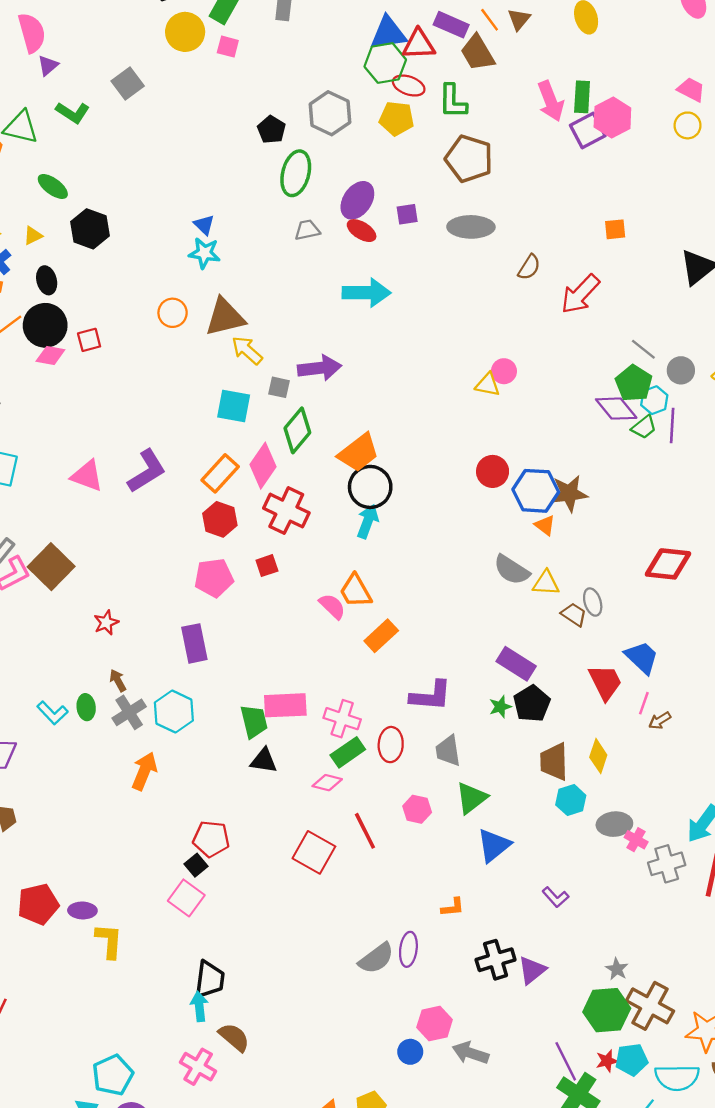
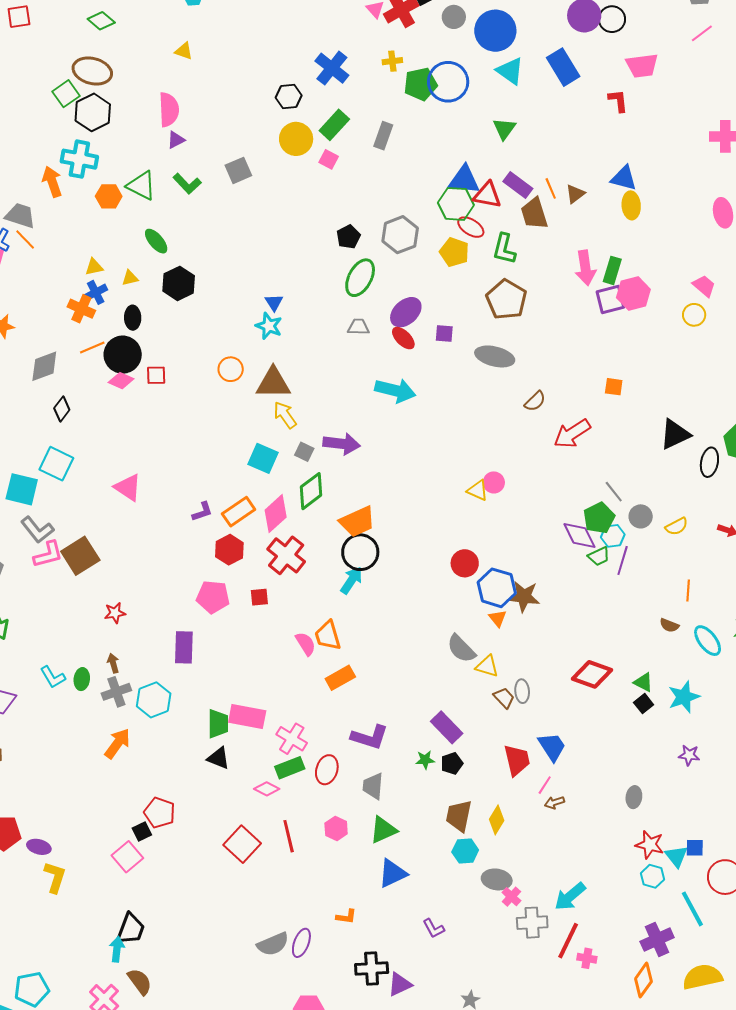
purple L-shape: (147, 471) -> (202, 512), moved, size x0.6
black pentagon: (532, 704) -> (452, 763), size x0.7

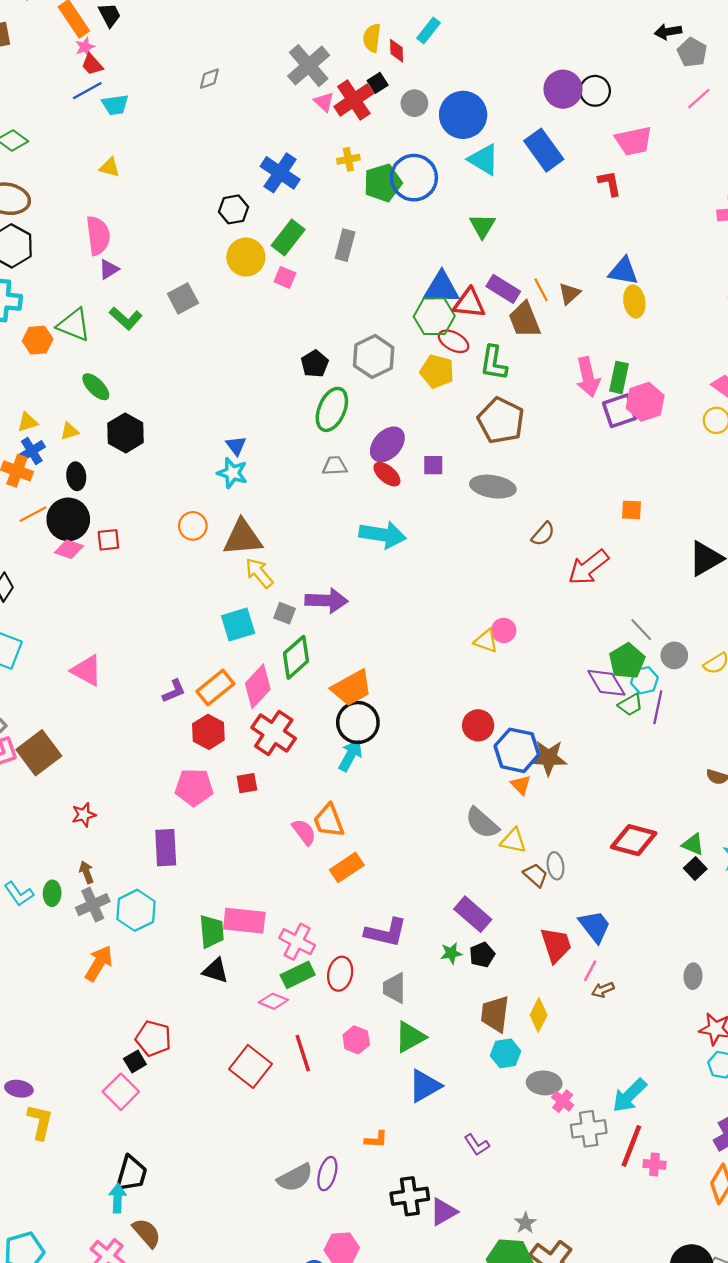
cyan square: (263, 458) -> (238, 625), turned -36

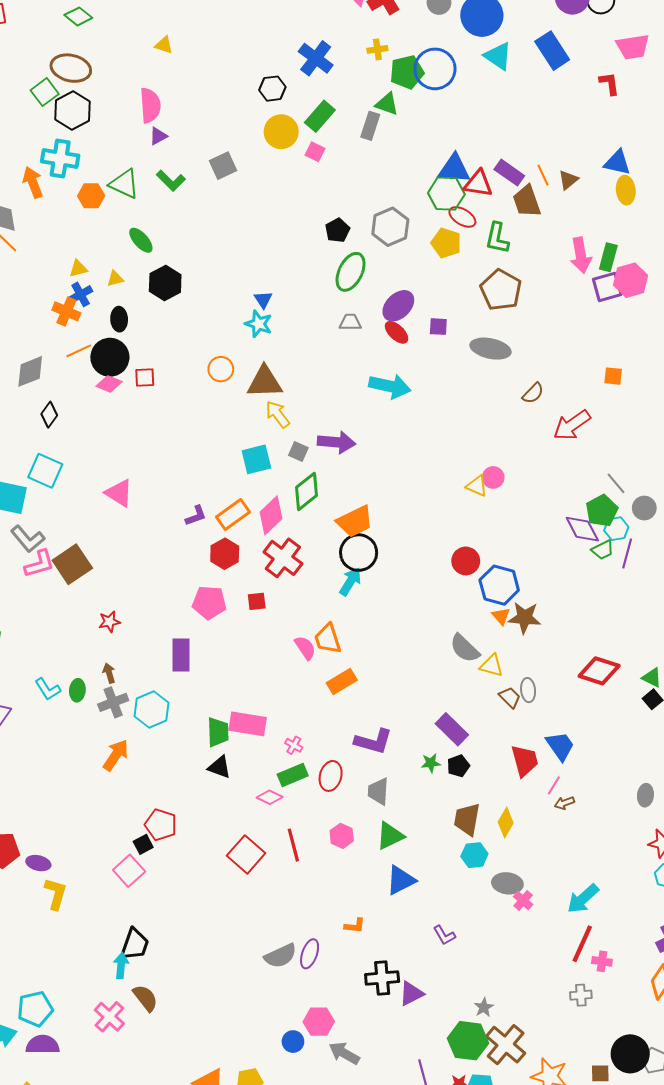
green triangle: (482, 226) -> (387, 104), moved, turned -45
brown star: (549, 758) -> (525, 618), moved
pink cross: (297, 942) -> (294, 745), size x0.6
gray cross: (589, 1129) -> (581, 995), moved, size x0.7

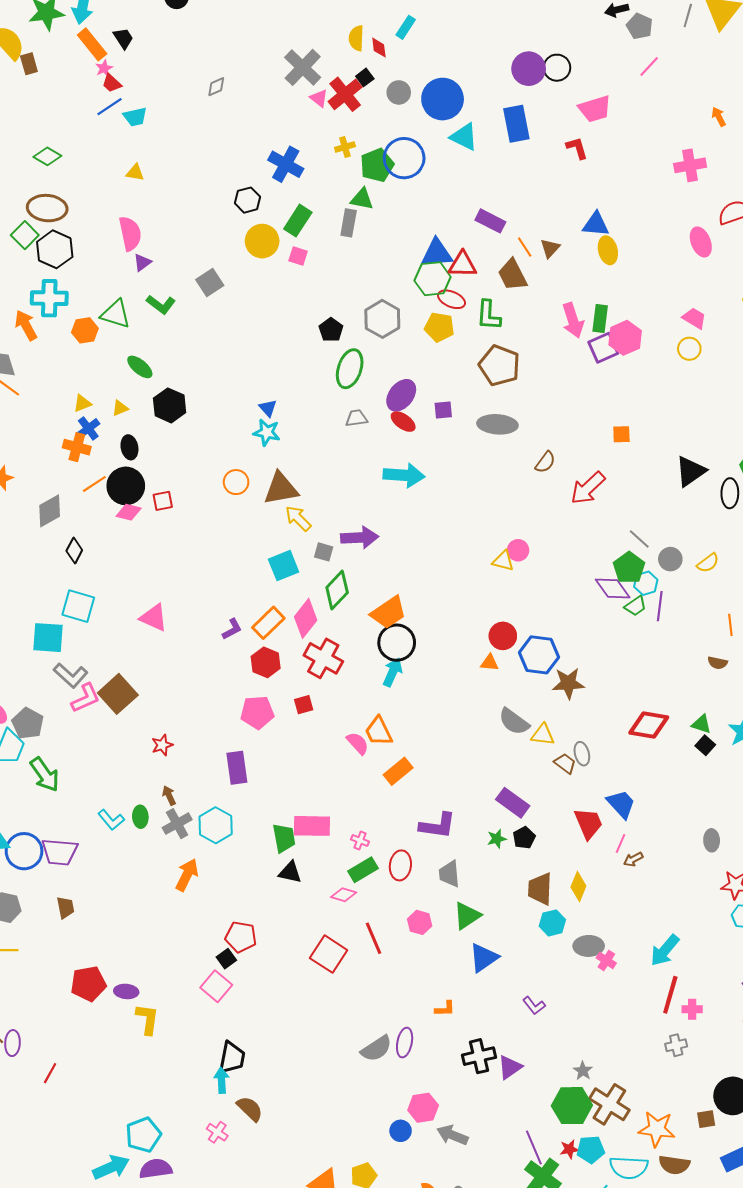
blue rectangle: (552, 51) -> (516, 124), turned 30
purple rectangle: (509, 173) -> (490, 221), moved
orange triangle: (501, 616) -> (490, 663), moved, turned -36
pink cross: (109, 1017) -> (217, 1132), size x0.7

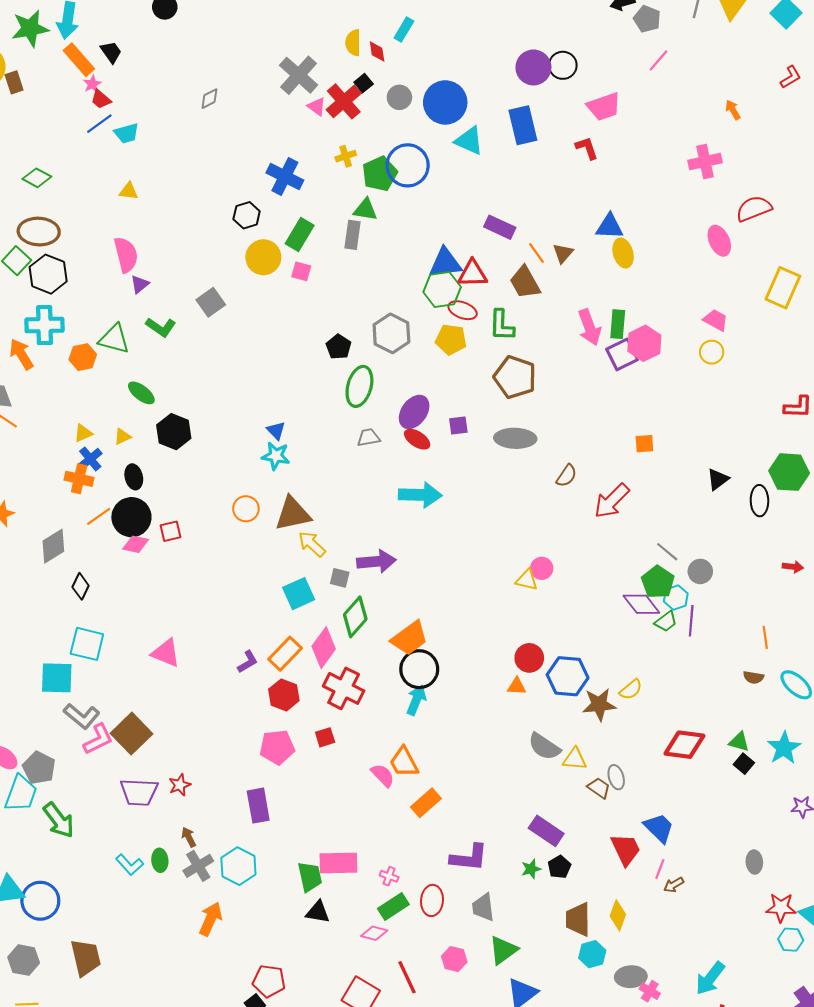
black triangle: (691, 471) -> (718, 479), size x0.7
yellow semicircle: (708, 563) -> (631, 690), moved
purple trapezoid: (60, 852) -> (139, 792), moved
brown trapezoid: (66, 907) -> (86, 958), size x1.6

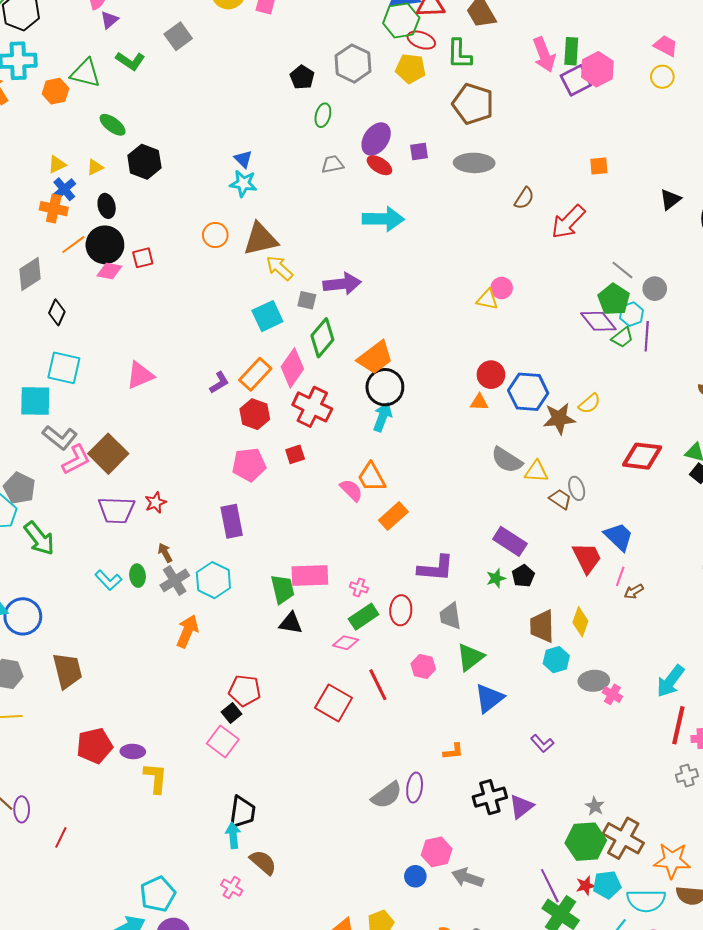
green ellipse: (359, 386) -> (323, 115), size x0.6
pink triangle: (166, 653) -> (140, 375), turned -44

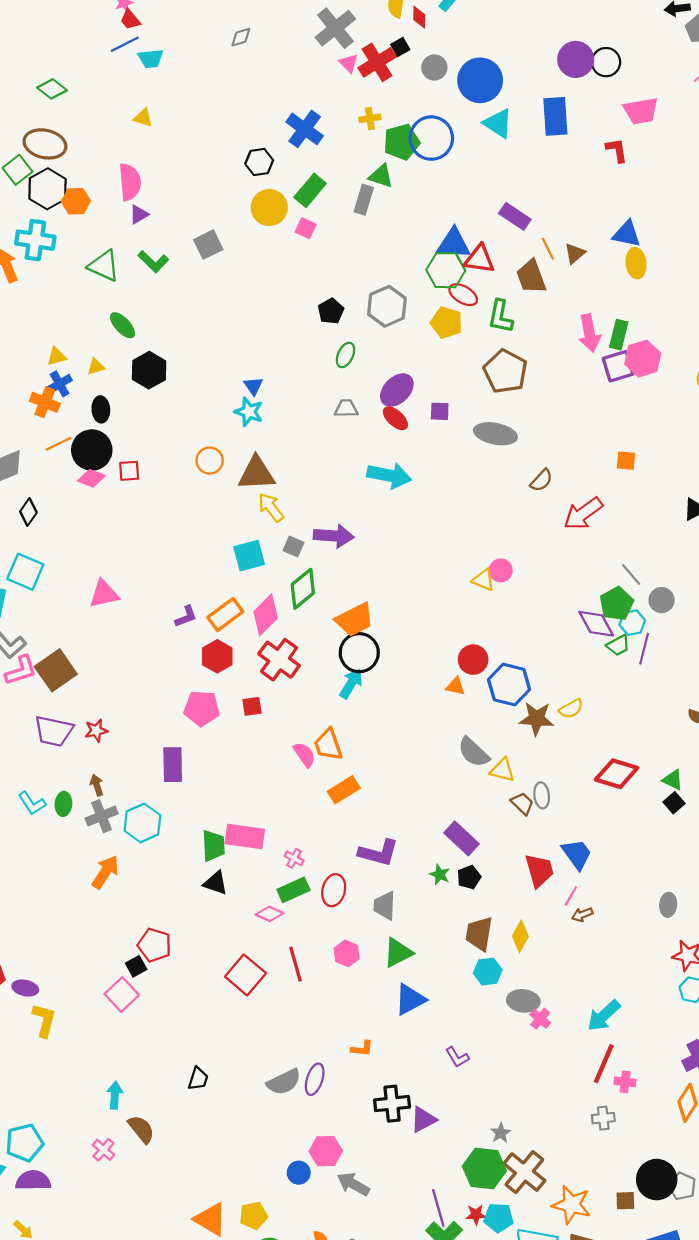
orange hexagon: (55, 91) -> (76, 201), moved
green star: (496, 578) -> (440, 875), turned 30
black trapezoid: (242, 812) -> (198, 1079), moved, size x0.7

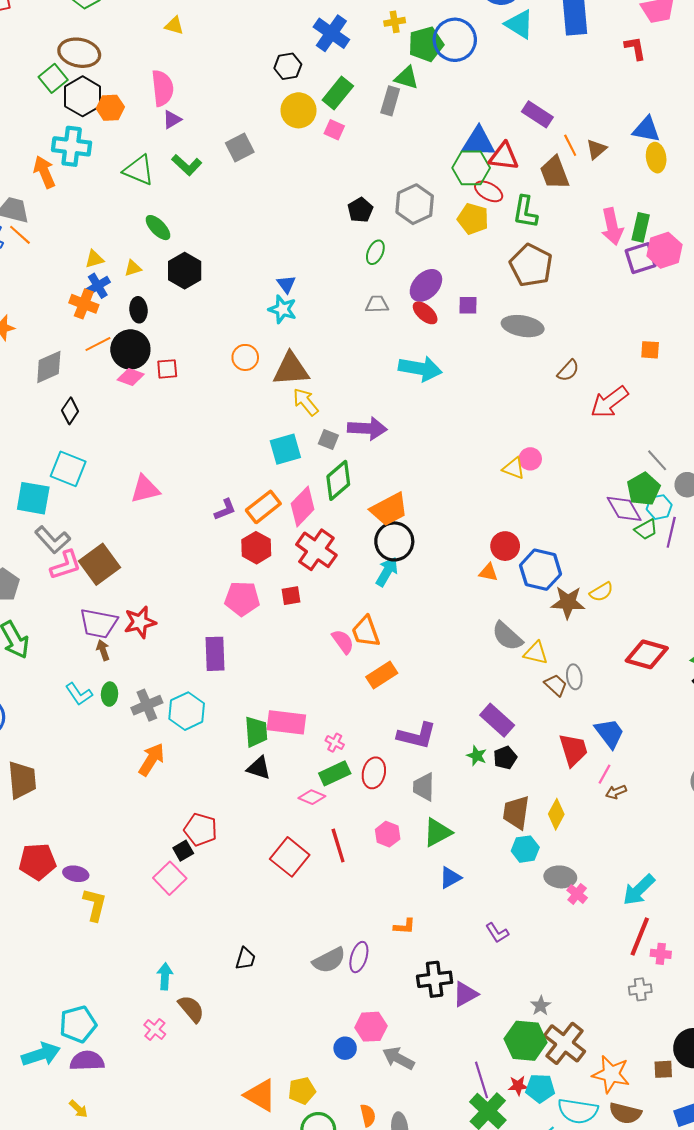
red star: (96, 731) -> (140, 622), size x1.4
brown arrow: (97, 785) -> (103, 650), moved
blue triangle: (410, 999) -> (450, 878), size x0.7

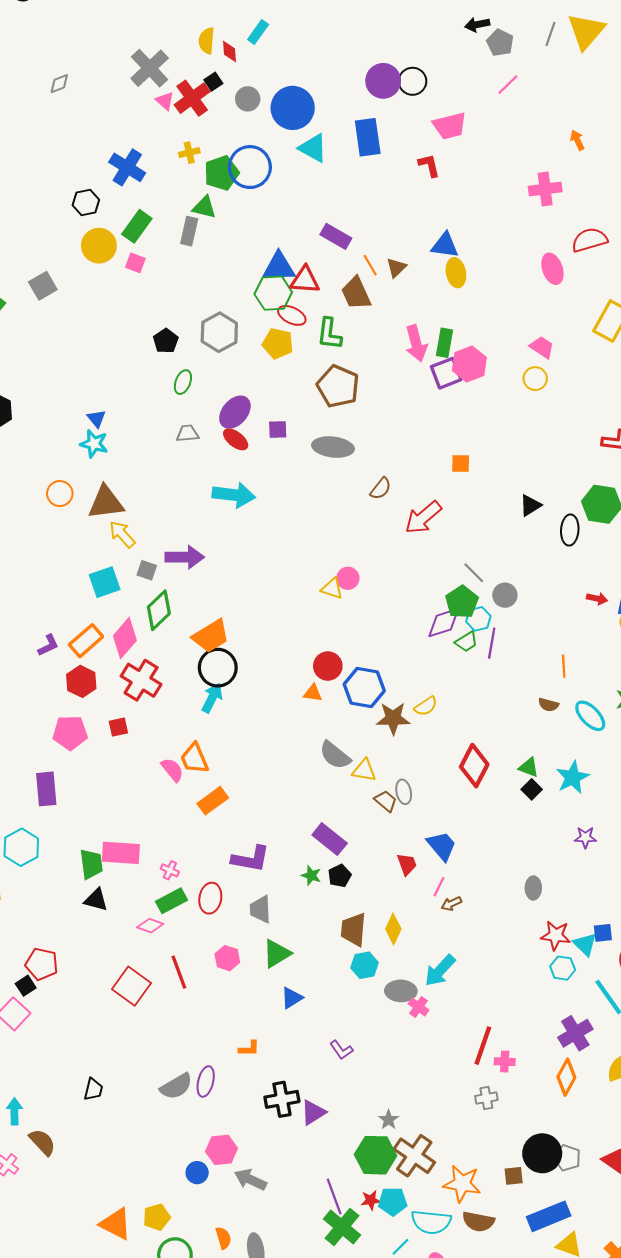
purple diamond: (624, 509) -> (444, 623), turned -75
red diamond: (647, 654) -> (474, 766), turned -75
red trapezoid: (573, 750) -> (407, 864), size x0.7
cyan arrow: (639, 890) -> (440, 971), moved

